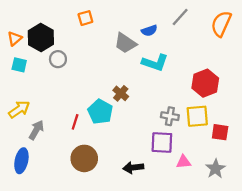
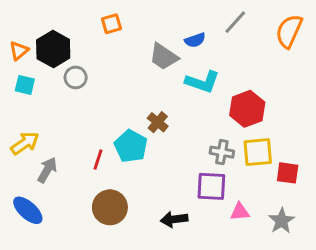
red hexagon: (205, 83) -> (247, 109), moved
blue ellipse: (21, 161) -> (28, 210), turned -60

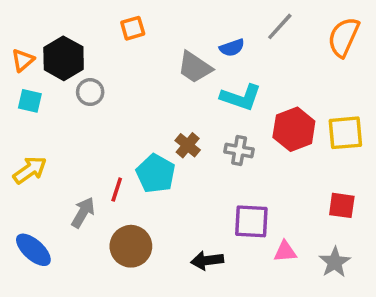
gray cross: (222, 152) -> (239, 151), moved
yellow square: (258, 152) -> (345, 133), moved
gray arrow: (47, 170) -> (83, 213), moved

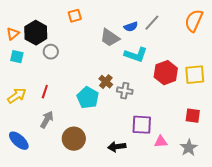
gray line: (280, 26) -> (152, 23), moved
gray cross: (239, 151) -> (125, 91), moved
red line: (117, 190) -> (45, 92), moved

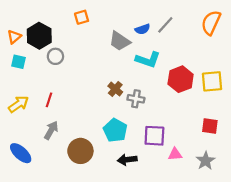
cyan pentagon: (88, 98) -> (115, 130), moved

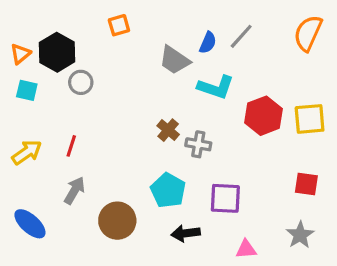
blue semicircle: (142, 29) -> (208, 43), turned -48
pink triangle: (175, 154) -> (246, 249), moved

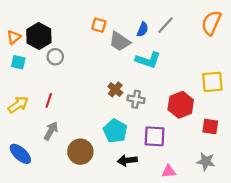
orange square: (119, 25) -> (99, 25), moved, turned 32
red hexagon: (263, 116) -> (181, 105), moved
gray star: (300, 235) -> (206, 161), turned -30

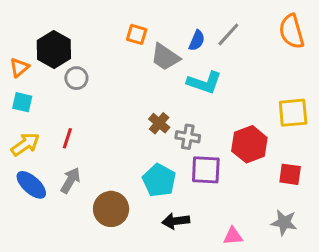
orange semicircle: (211, 23) -> (292, 31), turned -40
orange triangle: (14, 37) -> (19, 68), moved
cyan square: (18, 62) -> (22, 102), moved
purple square: (155, 136) -> (206, 170), moved
blue ellipse: (20, 154) -> (31, 185), moved

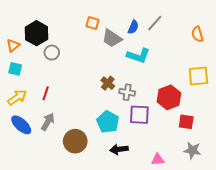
orange semicircle: (292, 31) -> (197, 34), moved, size x0.7
red square: (290, 174) -> (186, 122), moved

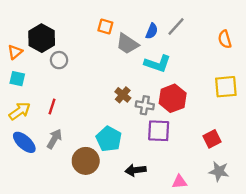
red hexagon: (169, 97) -> (173, 98), moved
cyan pentagon: (108, 122) -> (109, 139), moved
red square: (186, 122) -> (212, 139), turned -35

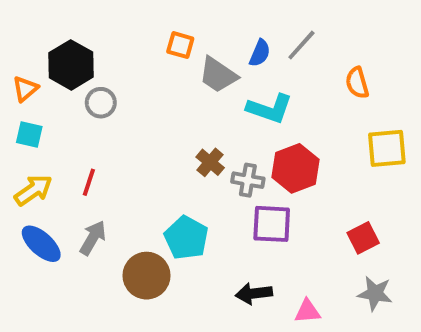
orange semicircle: (225, 39) -> (357, 83), moved
black arrow: (136, 170) -> (254, 293), moved

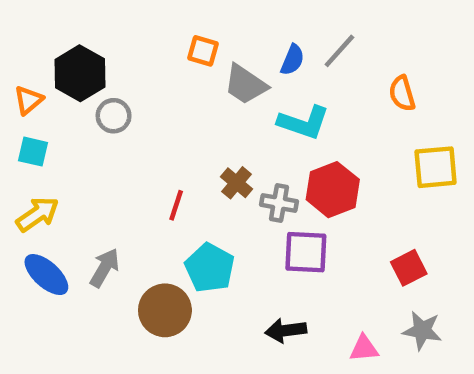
red line: (89, 182) -> (176, 205), moved
pink triangle: (307, 311) -> (364, 348), moved

